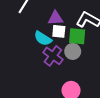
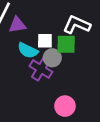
purple triangle: (55, 18) -> (17, 25), moved
gray circle: (73, 51) -> (52, 58), moved

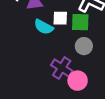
gray circle: (52, 58) -> (84, 46), moved
purple cross: (41, 69) -> (62, 68), moved

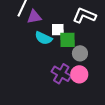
green square: (80, 22) -> (67, 40), moved
pink circle: (78, 81) -> (79, 74), moved

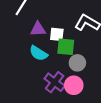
purple triangle: (34, 17) -> (38, 29), moved
cyan semicircle: (43, 38) -> (38, 53), moved

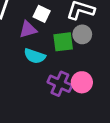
white square: (57, 34) -> (42, 14), moved, turned 32
gray circle: (77, 63) -> (82, 34), moved

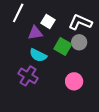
green square: (63, 42) -> (63, 46), turned 30
purple cross: (60, 84) -> (28, 76), moved

